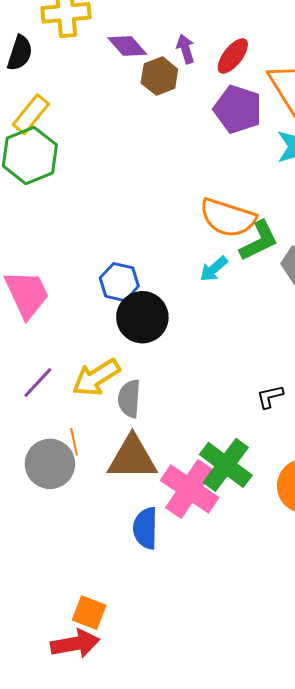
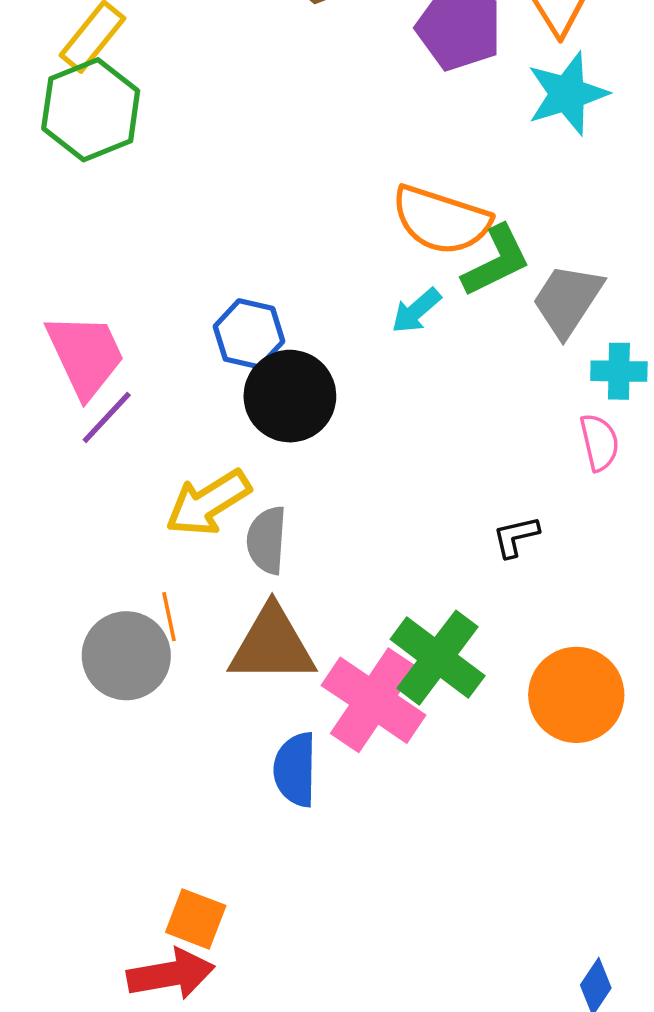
purple line: (38, 382) -> (107, 417), moved

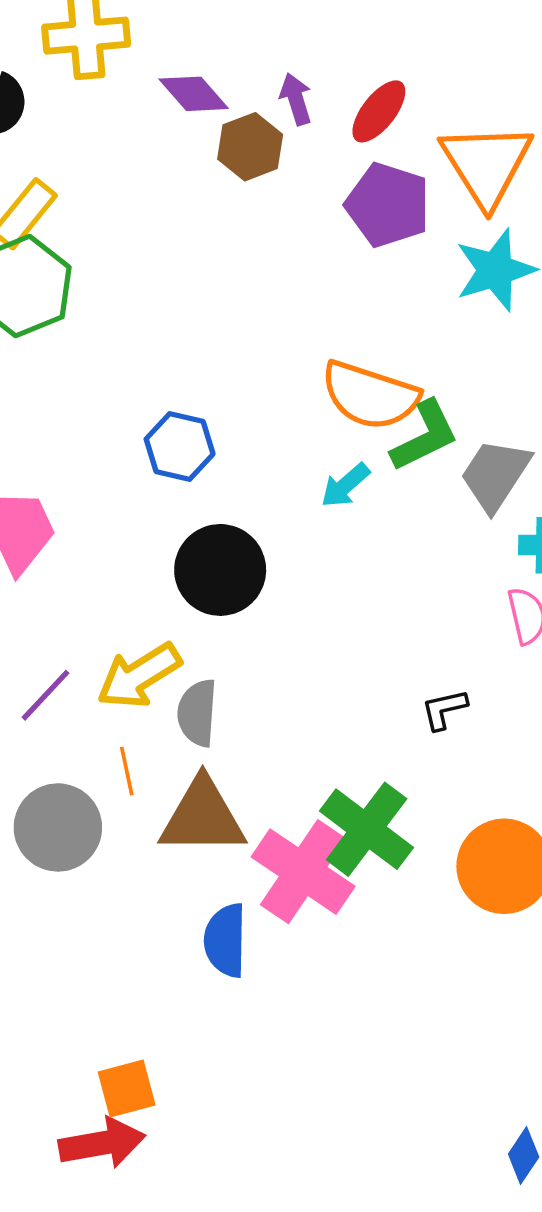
blue hexagon: (249, 334) -> (180, 447), moved
purple line: (107, 417) -> (46, 695), moved
orange line: (169, 617) -> (127, 771), moved
orange square: (196, 919) -> (127, 1088), turned -36

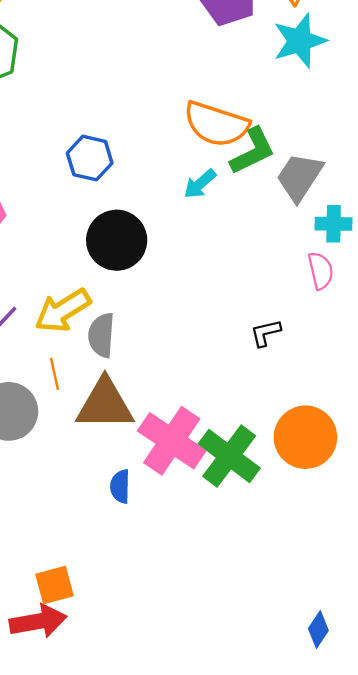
green cross: (367, 829) -> (229, 456), moved
blue semicircle: (225, 940) -> (120, 486), size x0.7

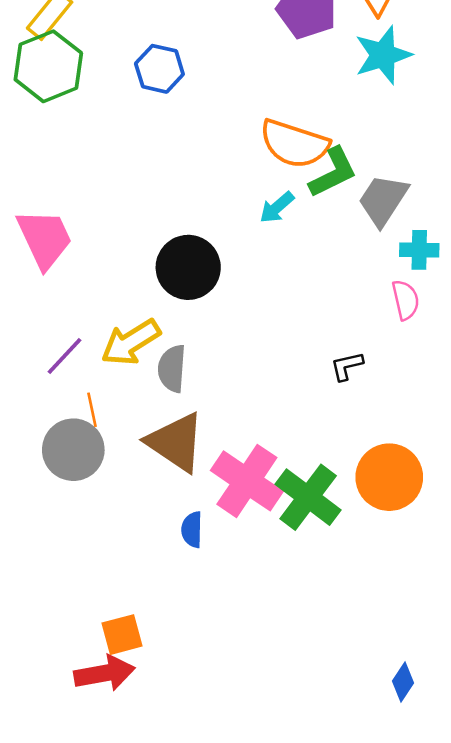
blue hexagon: (90, 158) -> (159, 69), moved
orange line: (54, 374) -> (92, 410), moved
brown triangle: (105, 404) -> (176, 442), turned 34

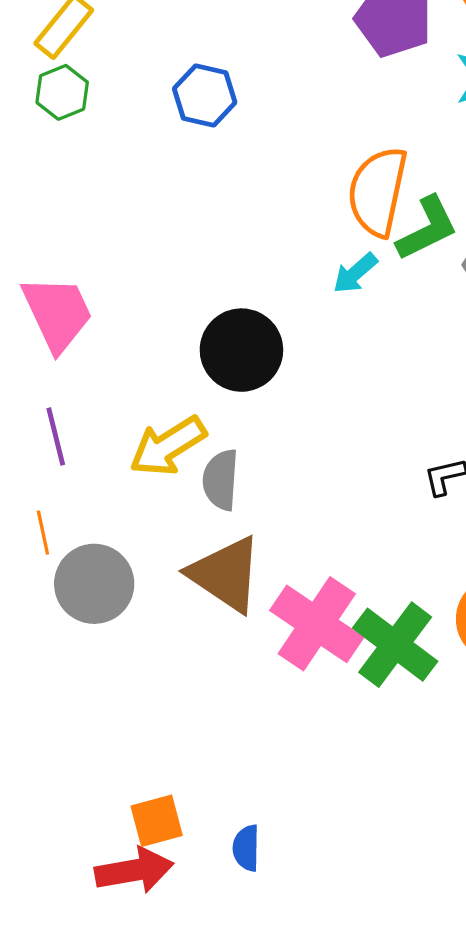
green hexagon: (48, 66) -> (62, 92), size x0.6
orange semicircle: (294, 144) -> (378, 192), turned 84
purple line: (65, 356) -> (56, 437), moved, turned -57
orange line: (92, 410) -> (43, 533), moved
blue semicircle: (192, 530) -> (246, 848), moved

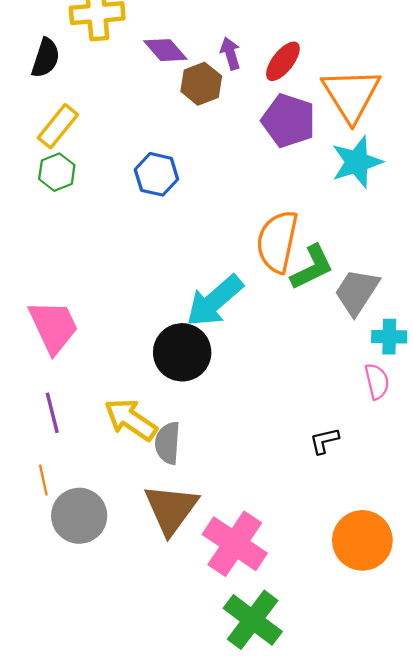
cyan arrow: (355, 273) -> (215, 301), moved, size x1.8
yellow arrow: (168, 446) -> (131, 419), turned 66
brown triangle: (225, 574) -> (171, 509), turned 32
green cross: (395, 645) -> (253, 620), moved

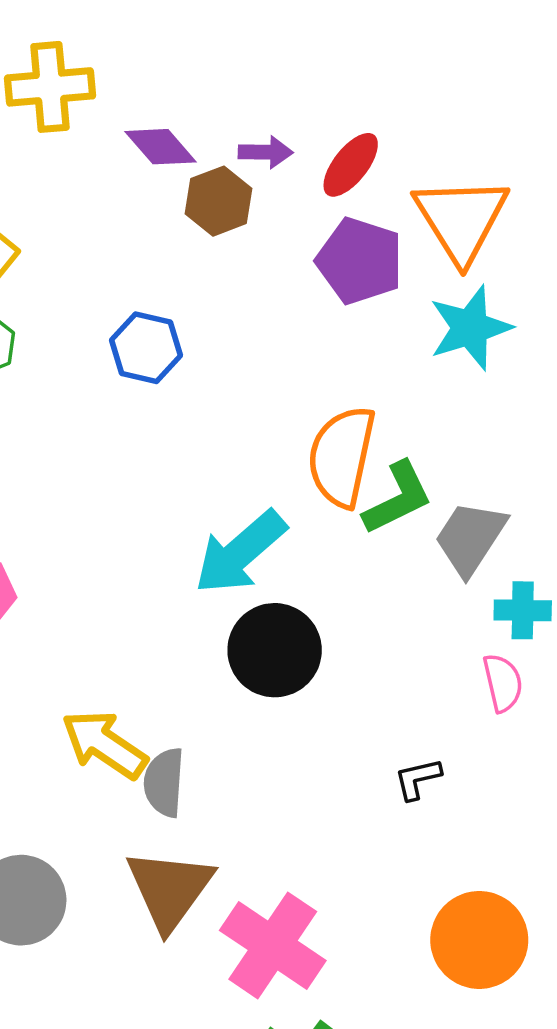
purple arrow: (230, 53) -> (266, 152), turned 108
black circle: (182, 352) -> (275, 650), moved

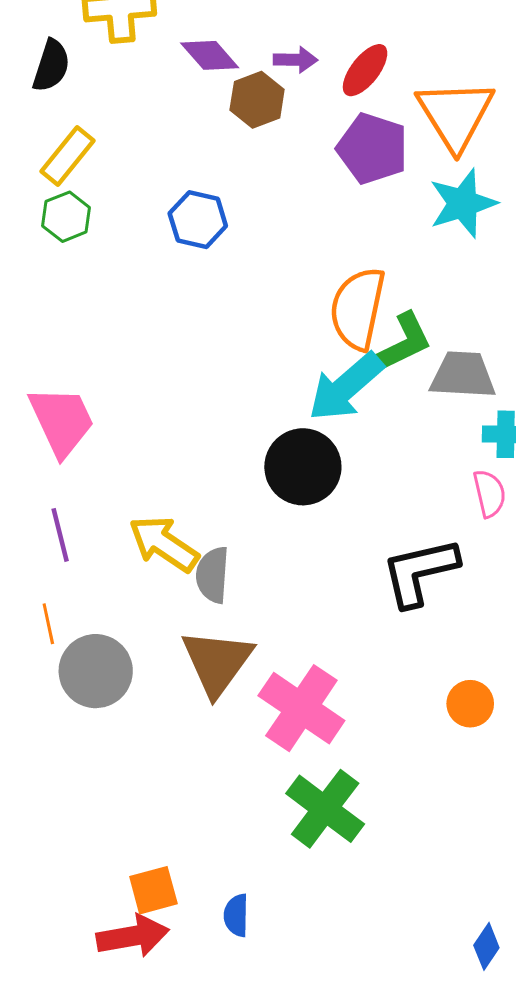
gray trapezoid: (470, 538) -> (463, 375), turned 60
cyan arrow: (240, 552) -> (346, 387), moved
black L-shape: (418, 779) -> (420, 572), size x2.0
orange circle: (479, 940) -> (470, 704), size x0.6

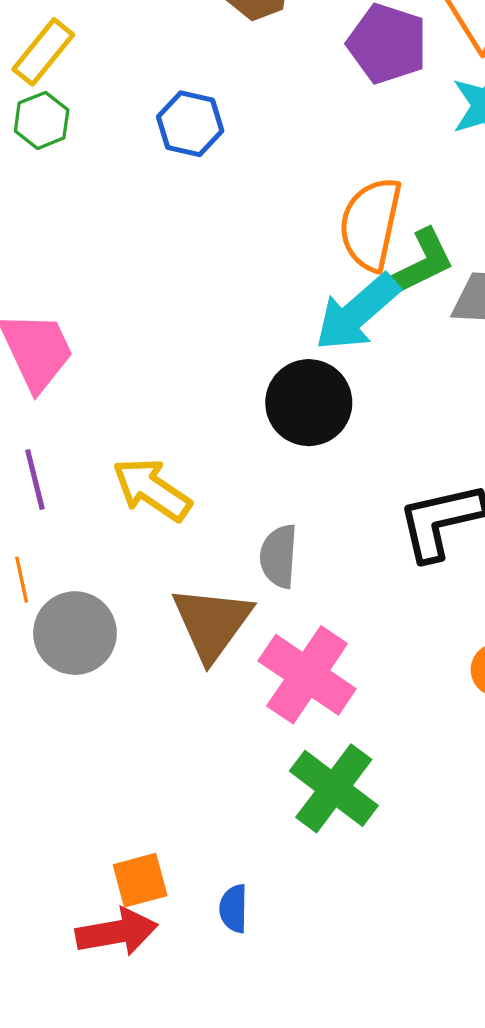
gray semicircle: (213, 575) -> (279, 556), moved

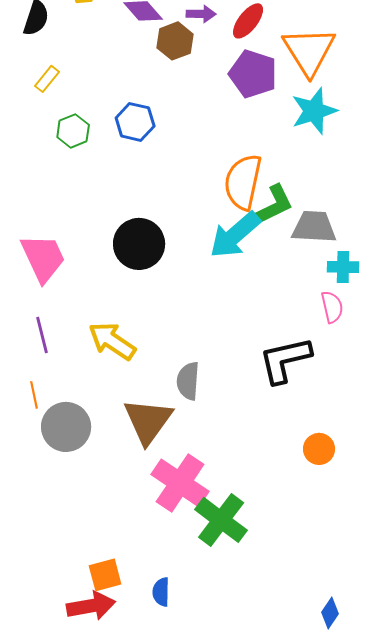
yellow rectangle: (43, 52) -> (47, 79), size x0.7
green hexagon: (42, 120) -> (73, 131), moved
black circle: (309, 403) -> (139, 244), moved
pink cross: (307, 675) -> (180, 483), moved

